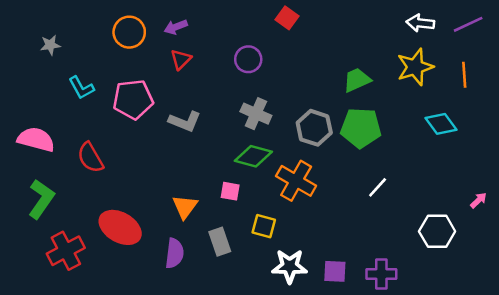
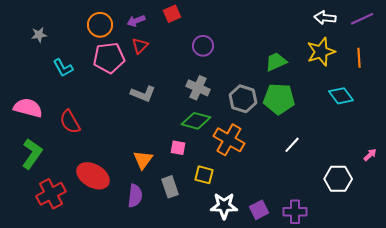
red square: (287, 18) -> (172, 14), moved, turned 30
purple circle: (248, 59) -> (203, 46), moved
pink pentagon: (133, 99) -> (109, 58), moved
purple square: (335, 271) -> (259, 210), turned -30

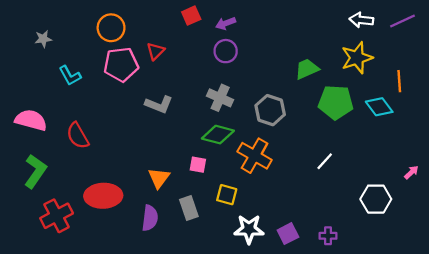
purple arrow: (136, 21) -> (226, 23), moved
orange line: (359, 58) -> (399, 81), moved
green pentagon: (279, 99) -> (336, 102), moved
red ellipse: (93, 176) -> (103, 196), turned -32
purple cross: (295, 212) -> (328, 236), size x0.7

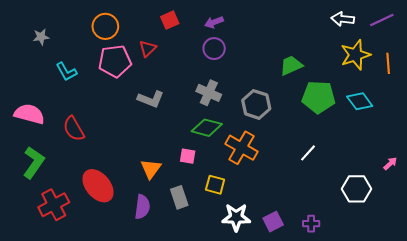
red square: (191, 16) -> (170, 20), moved
yellow star: (357, 58) -> (355, 55), moved
orange line: (399, 81) -> (388, 63), moved
red ellipse: (103, 196) -> (98, 186), turned 52

